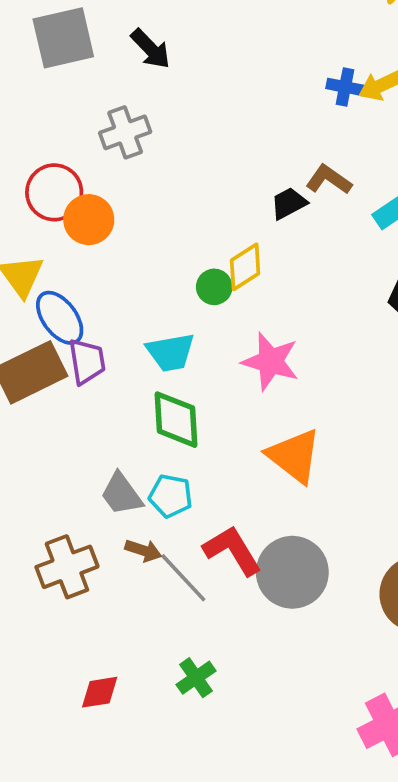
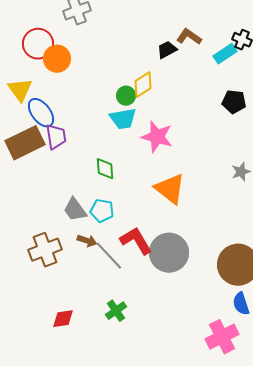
cyan trapezoid: (171, 352) -> (123, 119), moved
green diamond: (176, 420) -> (105, 169), size x0.7

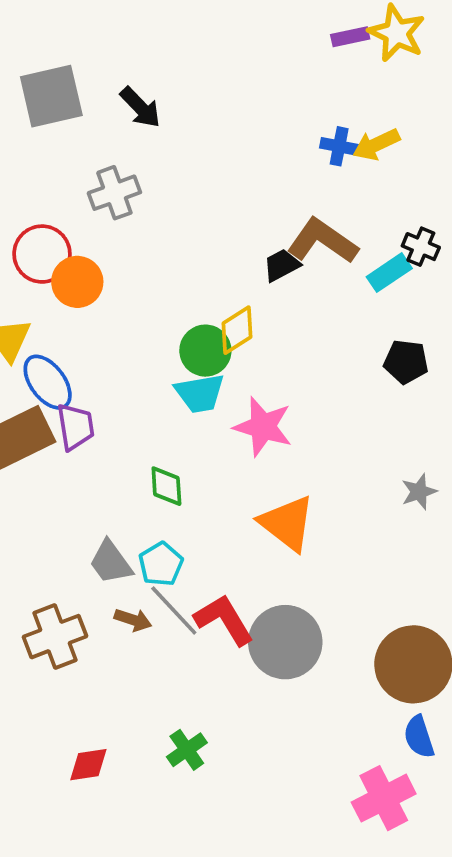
brown L-shape: (189, 37) -> (322, 241), size x1.5
green circle: (126, 96) -> (205, 351), size x1.4
cyan pentagon: (102, 211) -> (161, 564), turned 30
gray line: (109, 256) -> (174, 611), moved

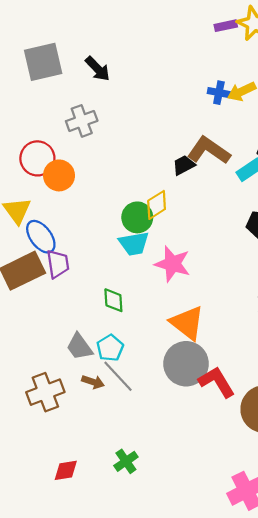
red L-shape: (224, 620) -> (217, 382), moved
gray circle: (285, 642) -> (186, 364), moved

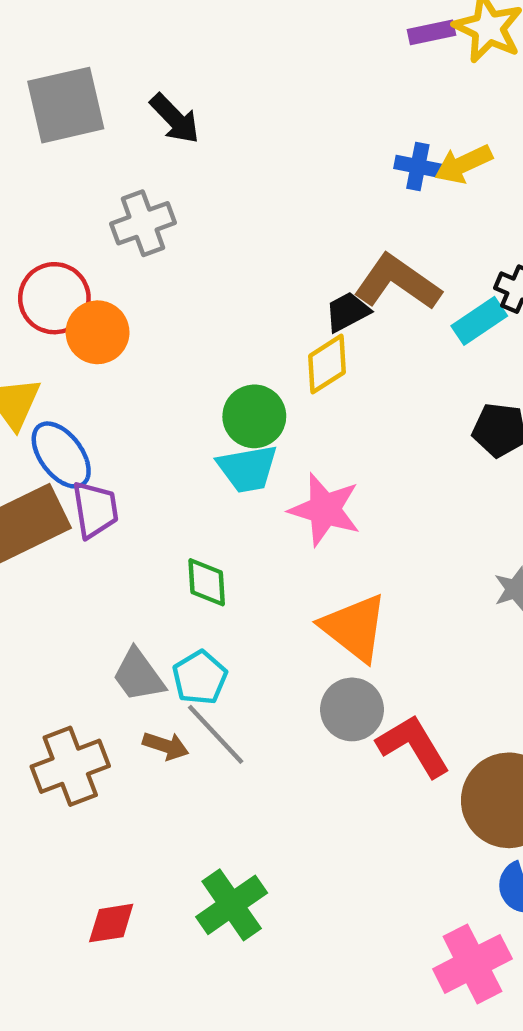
yellow diamond: (157, 205) -> (327, 364), moved
gray circle: (186, 364) -> (352, 709), size x0.7
green cross: (126, 461) -> (232, 905), size x1.4

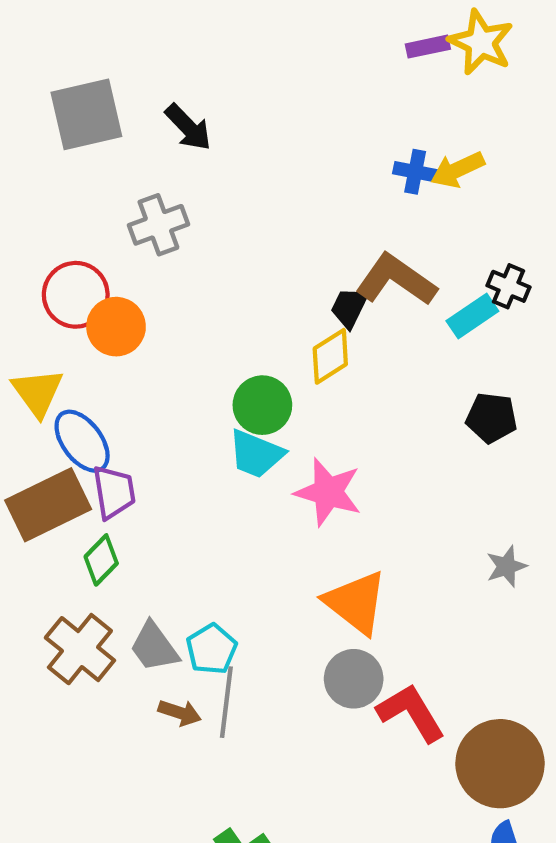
black trapezoid: (347, 312) -> (349, 308), turned -36
cyan trapezoid: (247, 469) -> (256, 454), turned 32
green diamond: (207, 582) -> (101, 560), moved, turned 48
gray line: (216, 734) -> (226, 702), turned 50
brown cross: (70, 766) -> (80, 649), moved, turned -30

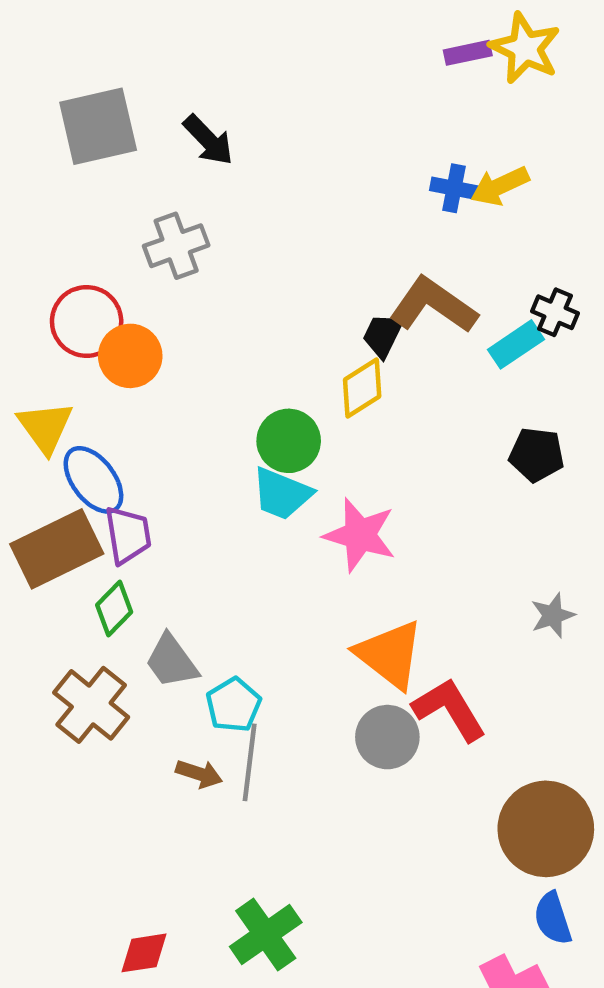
gray trapezoid: (154, 647) -> (172, 661), moved
red L-shape: (411, 713) -> (449, 709), moved

